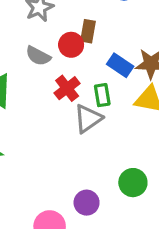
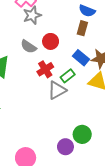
brown rectangle: (88, 31) -> (82, 28), moved
green rectangle: (102, 95) -> (68, 76), turned 56
purple circle: (87, 203) -> (65, 147), moved

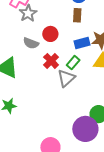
blue rectangle: (81, 58) -> (82, 43), turned -42
purple circle: (65, 147) -> (85, 129), size x1.6

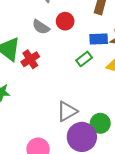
red cross: (51, 61) -> (30, 59), moved
gray triangle: (66, 78) -> (67, 111), moved

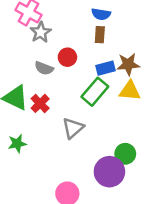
green rectangle: (84, 59) -> (95, 92), size x1.6
gray triangle: (67, 111) -> (73, 128), moved

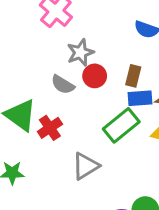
gray star: (41, 32) -> (80, 53), moved
brown rectangle: (100, 35) -> (133, 76), moved

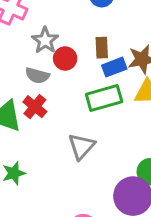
green rectangle: (121, 125) -> (104, 98), turned 40
red cross: (50, 128) -> (35, 107), moved

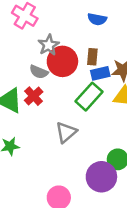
red circle: (65, 59) -> (62, 61), size x1.6
green rectangle: (104, 98) -> (89, 97), turned -40

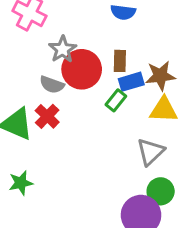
green rectangle: (89, 97) -> (116, 100), moved, size x0.6
gray triangle: (66, 132) -> (151, 152), moved

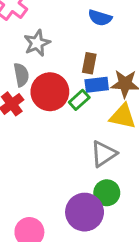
red circle: (82, 69) -> (50, 92), moved
gray semicircle: (52, 85) -> (21, 75), turned -130

